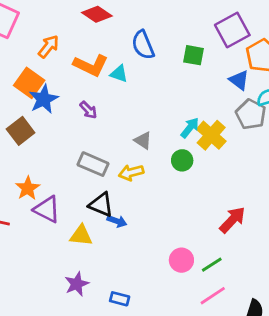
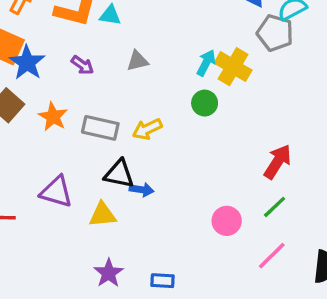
gray triangle: (143, 141) -> (137, 61), moved, turned -36
orange star: (28, 188) -> (53, 117), moved
green line: (212, 265) -> (275, 207), moved

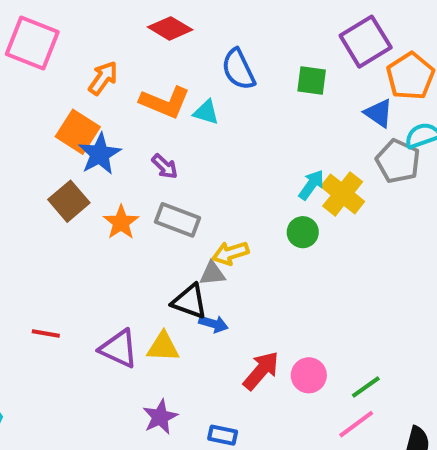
gray triangle: (137, 61) -> (212, 274), moved
gray rectangle: (100, 128) -> (177, 220), moved
red arrow: (278, 162) -> (261, 371), moved
purple triangle: (56, 192) -> (119, 349), moved
green line: (275, 207) -> (366, 387), moved

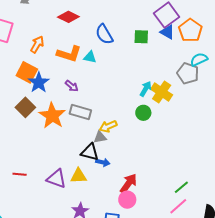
blue triangle: (379, 113) -> (167, 32), moved
orange star: (121, 222) -> (52, 116), size x1.5
pink circle: (309, 375) -> (127, 200), moved

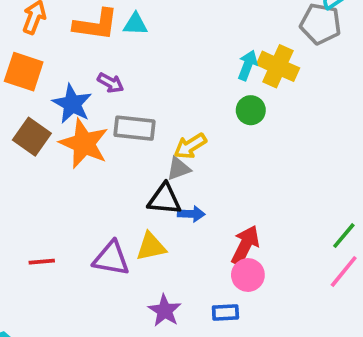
blue star: (39, 82) -> (72, 104), moved

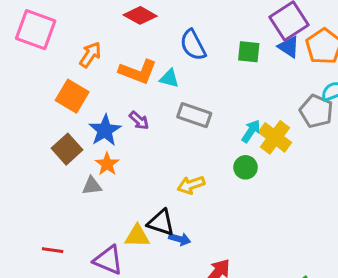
gray rectangle: (135, 128) -> (194, 115), moved
orange star: (84, 144) -> (107, 164), size x0.6
gray triangle: (179, 169) -> (92, 186), moved
yellow triangle: (151, 247) -> (137, 236), moved

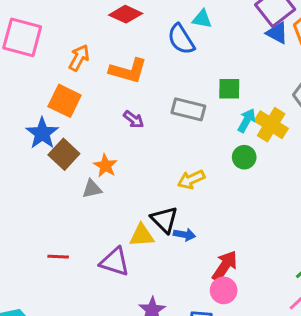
green square: (249, 52) -> (229, 89), moved
cyan triangle: (169, 78) -> (202, 19), moved
blue star: (105, 130) -> (42, 133), moved
black triangle: (161, 222) -> (164, 220), turned 32

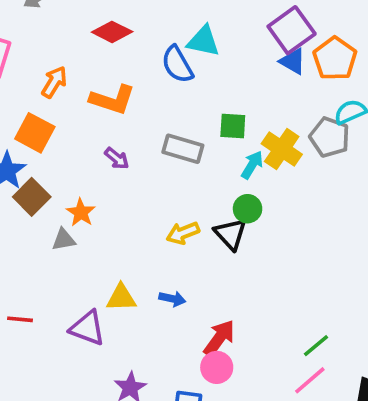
cyan triangle: (202, 19) -> (203, 41), size x1.4
yellow cross: (271, 125) -> (282, 149), moved
black triangle: (164, 220) -> (231, 234), moved

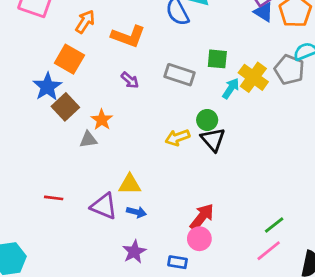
green circle: (248, 209) -> (207, 120), moved
blue arrow: (172, 299) -> (136, 212), moved

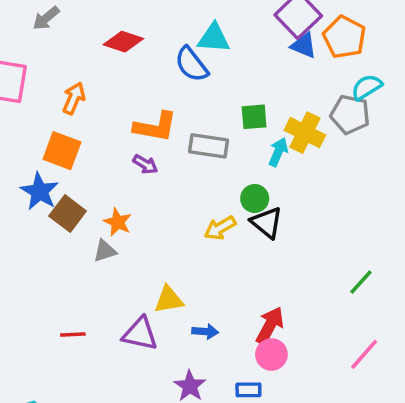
orange L-shape: (128, 36) -> (155, 127), moved
blue arrow: (136, 212) -> (205, 332), moved
green line: (274, 225) -> (361, 282), moved

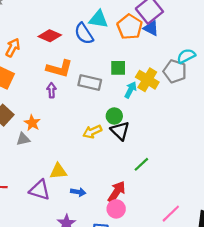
orange pentagon: (344, 37) -> (130, 27), moved
red diamond: (123, 42) -> (50, 36), moved
purple arrow: (145, 164) -> (51, 90), turned -128
green line: (361, 282) -> (141, 164), moved

